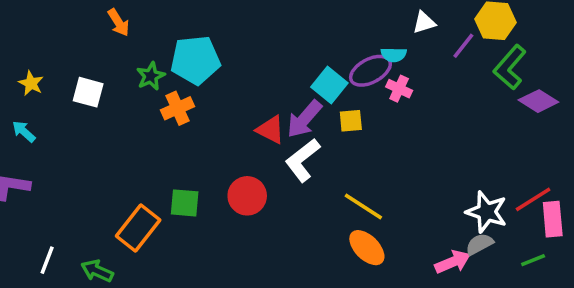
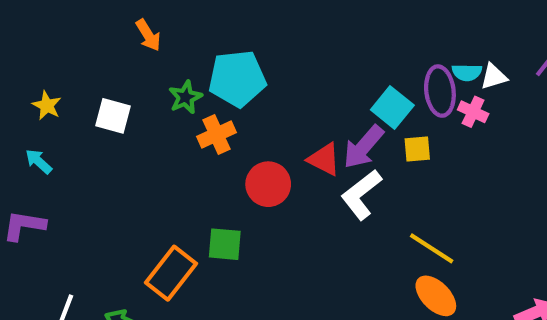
white triangle: (424, 23) -> (494, 77), moved
purple ellipse: (370, 71) -> (440, 91), turned -69
red circle: (247, 196) -> (268, 184), moved

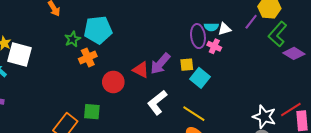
cyan square: (392, 108) -> (200, 78), moved
white square: (113, 116) -> (19, 54), moved, size x1.4
white L-shape: (361, 194) -> (157, 102), moved

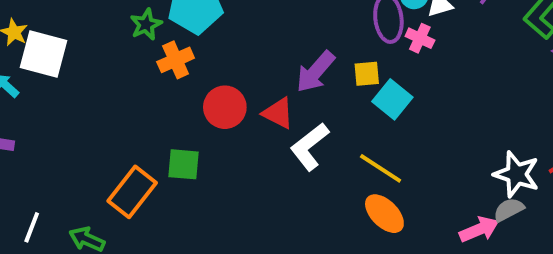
red triangle: (141, 70) -> (278, 113), moved

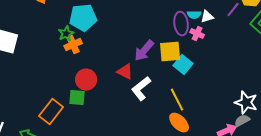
green star: (146, 24) -> (66, 34), moved
yellow square: (367, 74) -> (170, 52), size x1.6
red circle: (225, 107) -> (86, 80), moved
yellow line: (381, 168) -> (177, 100), turned 30

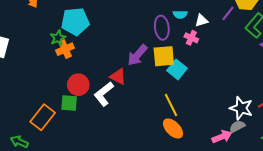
cyan semicircle: (194, 15) -> (180, 14), moved
purple ellipse: (181, 24) -> (162, 28), moved
white L-shape: (141, 89) -> (104, 94), moved

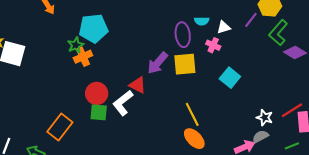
cyan square: (177, 69) -> (230, 78), moved
green square: (69, 103) -> (99, 112), moved
white star: (241, 108) -> (265, 118), size x0.7

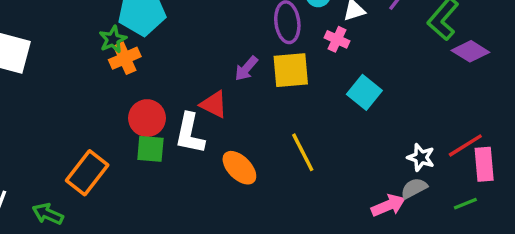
purple arrow: (158, 63) -> (246, 68), size x0.7
white L-shape: (123, 103) -> (190, 133), turned -40
orange ellipse: (194, 139) -> (239, 168), moved

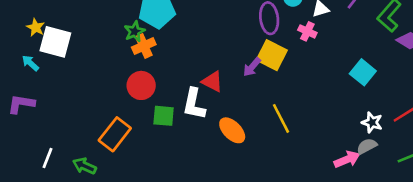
purple arrow: (246, 68) -> (252, 67), moved
yellow square: (291, 70) -> (272, 55), turned 32
cyan square: (364, 92) -> (363, 72), moved
red circle: (147, 118) -> (141, 85), moved

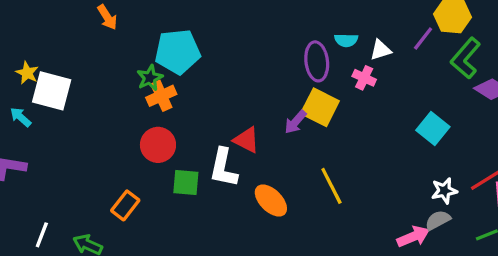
white star: (372, 122) -> (444, 191), turned -30
orange rectangle: (115, 134) -> (125, 205), size x0.7

